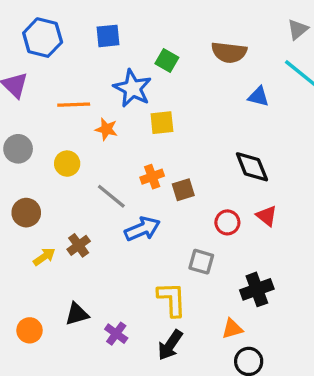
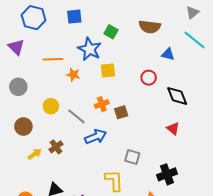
yellow circle: (67, 164) -> (51, 106), moved
black diamond: (252, 167) -> (177, 96), moved
red circle: (227, 222) -> (149, 78), moved

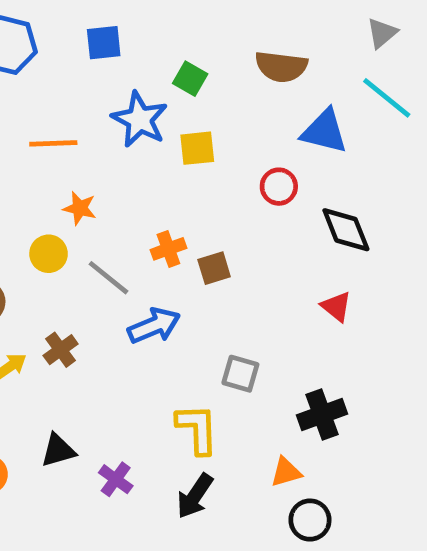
blue triangle: (168, 54) -> (324, 131), size x1.5
yellow square: (108, 71) -> (197, 148), moved
orange star: (73, 75) -> (80, 208), moved

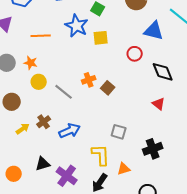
orange star: (80, 208) -> (31, 63), moved
brown square: (214, 268) -> (108, 88), turned -32
blue arrow: (154, 326) -> (70, 131), moved
orange triangle: (286, 472) -> (124, 169), moved
purple cross: (116, 479) -> (67, 176), size x1.5

